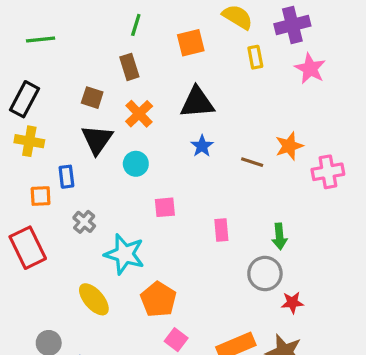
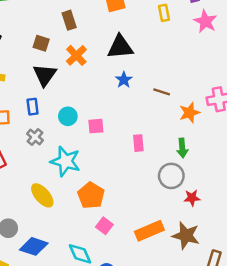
orange star: (289, 146) -> (190, 113), moved
cyan circle: (136, 164) -> (68, 116), moved
blue rectangle: (66, 177) -> (33, 107), moved

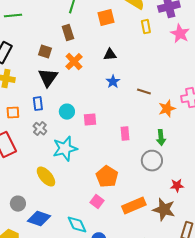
black triangle: (120, 47) -> (110, 55), size x0.6
cyan star: (65, 161) -> (65, 149), turned -30
orange pentagon: (91, 195) -> (107, 177), moved
red star: (192, 198) -> (177, 186), moved

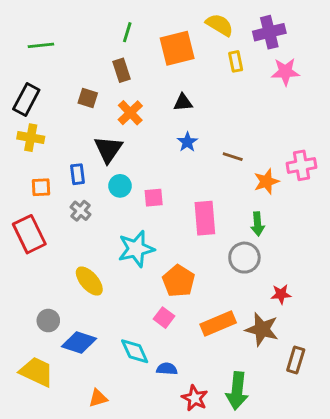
orange square: (106, 18) -> (177, 48), size x1.4
pink star: (180, 34) -> (285, 72), turned -30
black triangle: (48, 78) -> (108, 149), moved
pink rectangle: (125, 134) -> (205, 218), size x1.6
cyan star: (65, 149) -> (136, 249), moved

